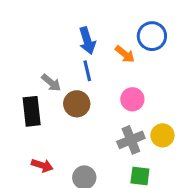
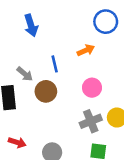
blue circle: (152, 36) -> (106, 22), moved
blue arrow: (87, 41) -> (31, 25), moved
orange arrow: (125, 54) -> (86, 50), turned -63

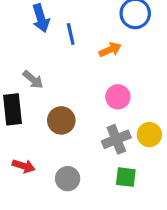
blue line: (55, 64) -> (71, 34), moved
brown circle: (46, 91) -> (61, 120), moved

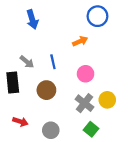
blue line: (71, 34) -> (53, 62), moved
gray cross: (116, 139) -> (84, 103), turned -30
green square: (126, 177) -> (91, 129), turned 32

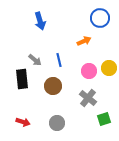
yellow circle: (107, 100) -> (109, 68), moved
red arrow: (20, 122) -> (23, 122), moved
green square: (91, 129) -> (104, 119), moved, turned 32

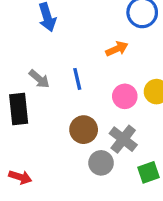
brown circle: (53, 86) -> (84, 130), moved
gray circle: (57, 123) -> (101, 163), moved

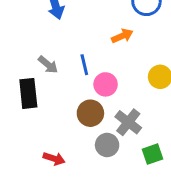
pink circle: (125, 96) -> (106, 84), moved
red arrow: (20, 177) -> (54, 159), moved

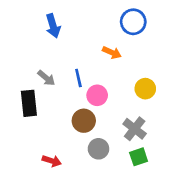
orange arrow: (122, 36) -> (112, 53), turned 48
gray cross: (128, 122) -> (135, 129), moved

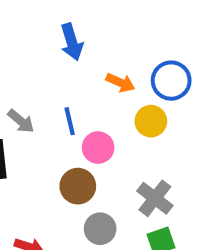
blue circle: (133, 22) -> (171, 81), moved
blue arrow: (53, 26) -> (72, 42), moved
yellow circle: (145, 89) -> (151, 121), moved

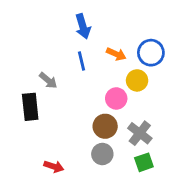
blue line: (70, 121) -> (82, 61), moved
pink circle: (98, 148) -> (116, 98), moved
brown circle: (78, 186) -> (105, 126), moved

